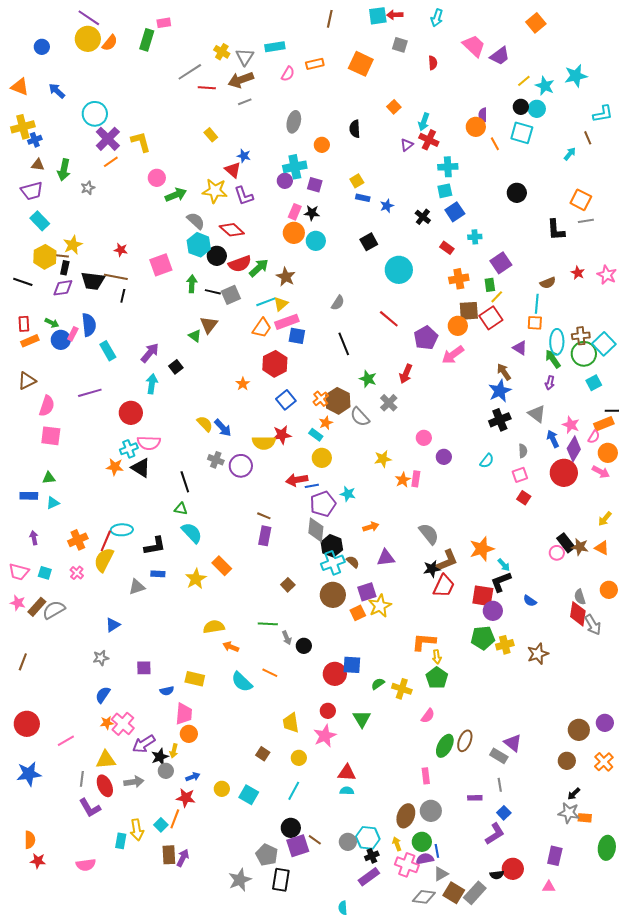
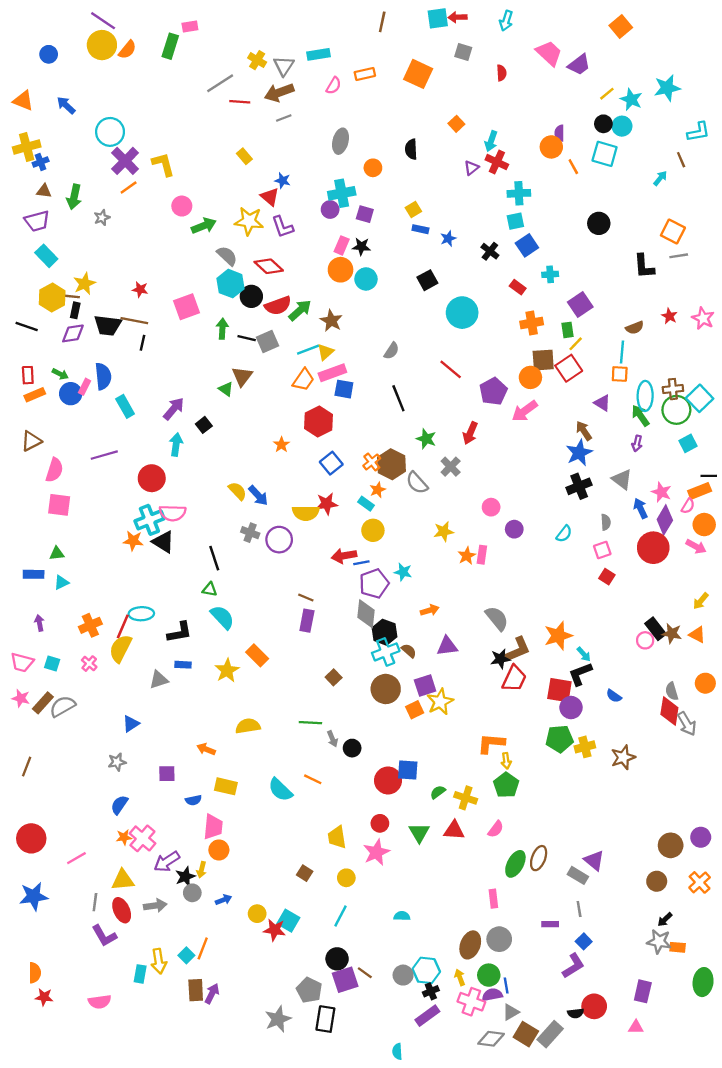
cyan cross: (129, 449) -> (149, 520), size x1.4
orange arrow: (231, 647) -> (206, 749), moved
red triangle: (347, 773) -> (454, 830), moved
red star: (186, 798) -> (274, 930), moved

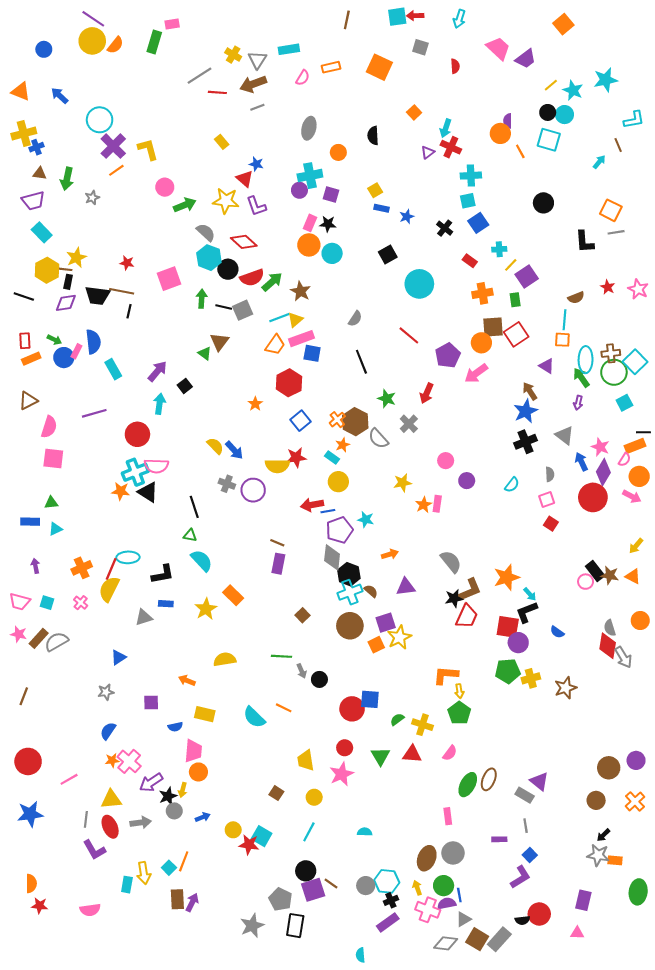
yellow line: (576, 344) -> (511, 265), moved

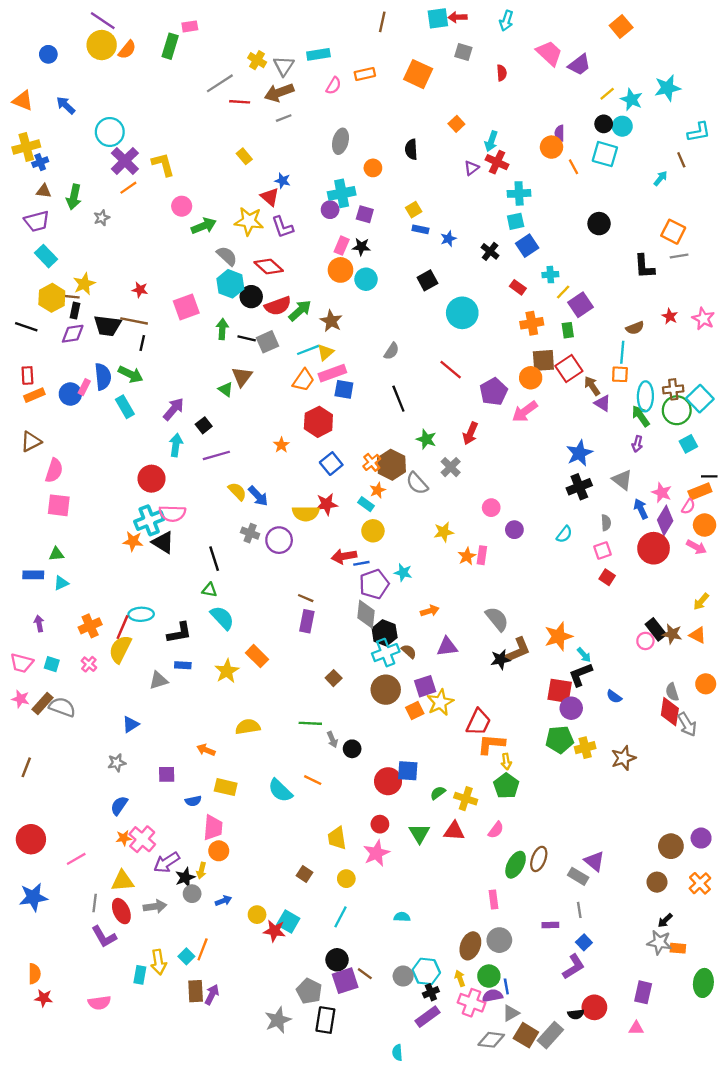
green arrow: (54, 340) -> (131, 374), moved, size x1.5
brown arrow: (530, 391) -> (592, 386), moved
purple line: (94, 413) -> (216, 455), moved
red trapezoid: (467, 616) -> (478, 722), moved
gray semicircle: (56, 642) -> (62, 707), turned 50

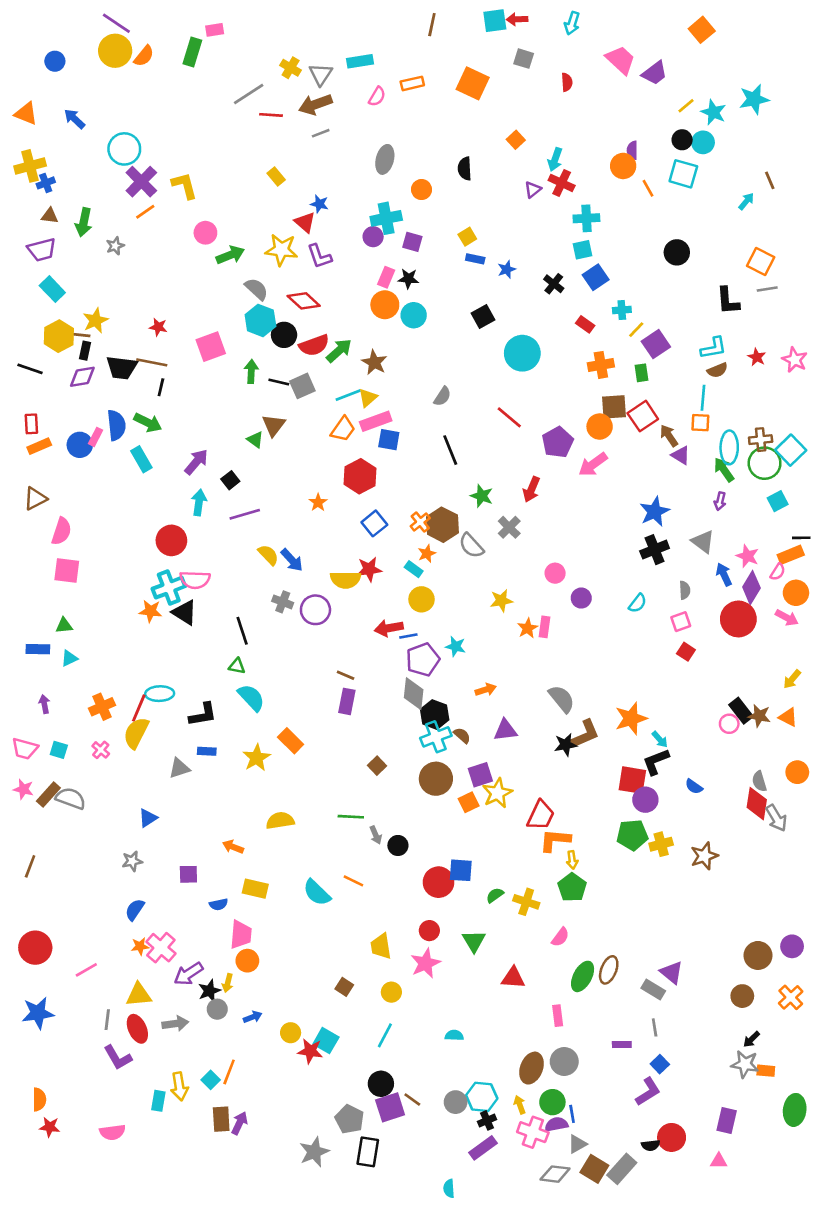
cyan L-shape: (699, 132) -> (713, 348), moved
red triangle: (454, 831) -> (513, 978), moved

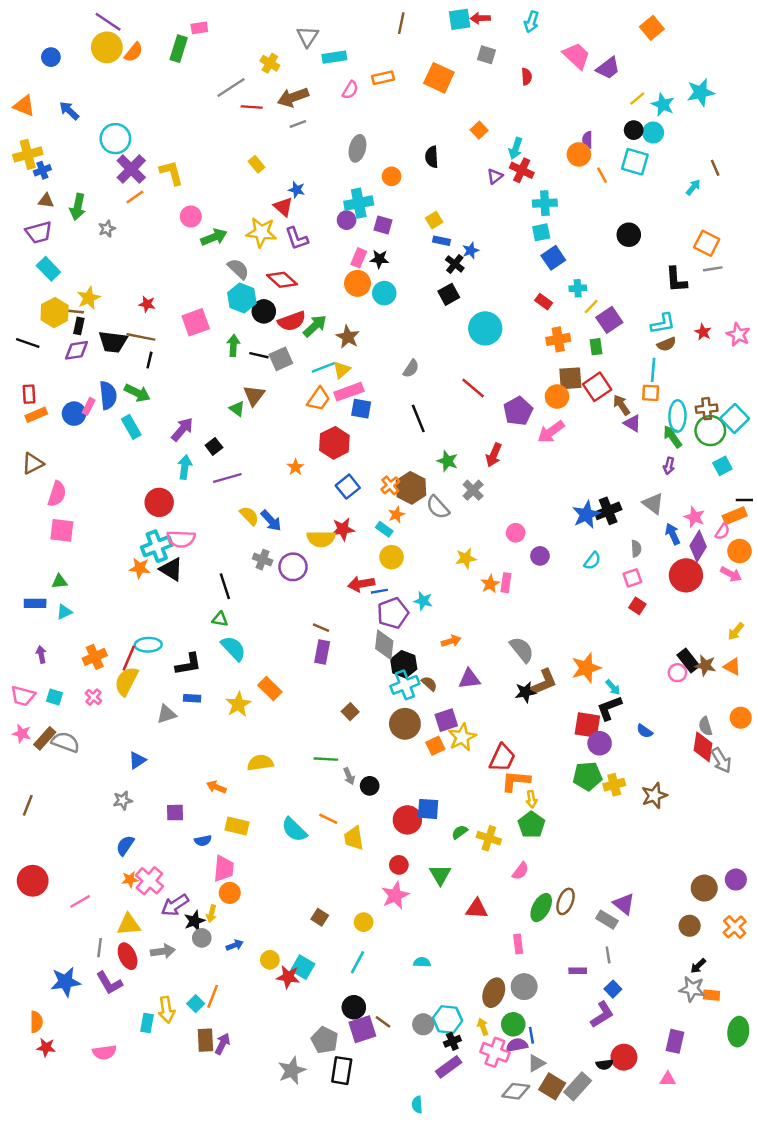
gray triangle: (321, 74) -> (308, 36), moved
black cross: (554, 284) -> (455, 264), moved
blue star: (655, 512) -> (586, 515), moved
yellow trapezoid: (381, 946) -> (354, 838), moved
blue star: (38, 1013) -> (65, 982), moved

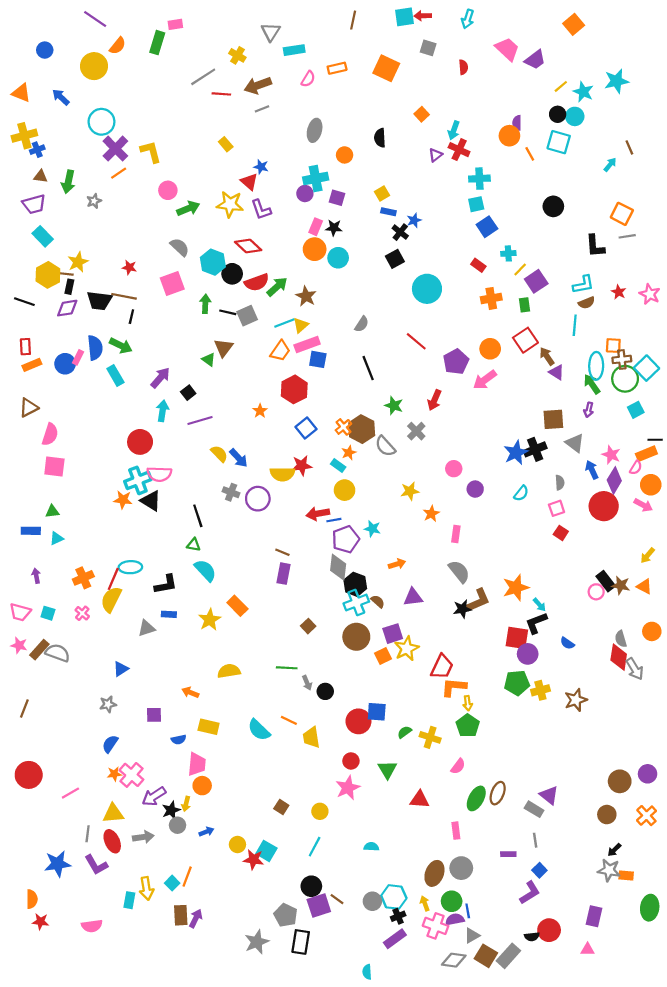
yellow circle: (107, 47) -> (94, 66), moved
gray semicircle: (238, 269) -> (180, 247), moved
brown square: (570, 378) -> (553, 419), moved
orange square: (651, 393) -> (613, 346), moved
pink rectangle: (506, 583) -> (456, 534), moved

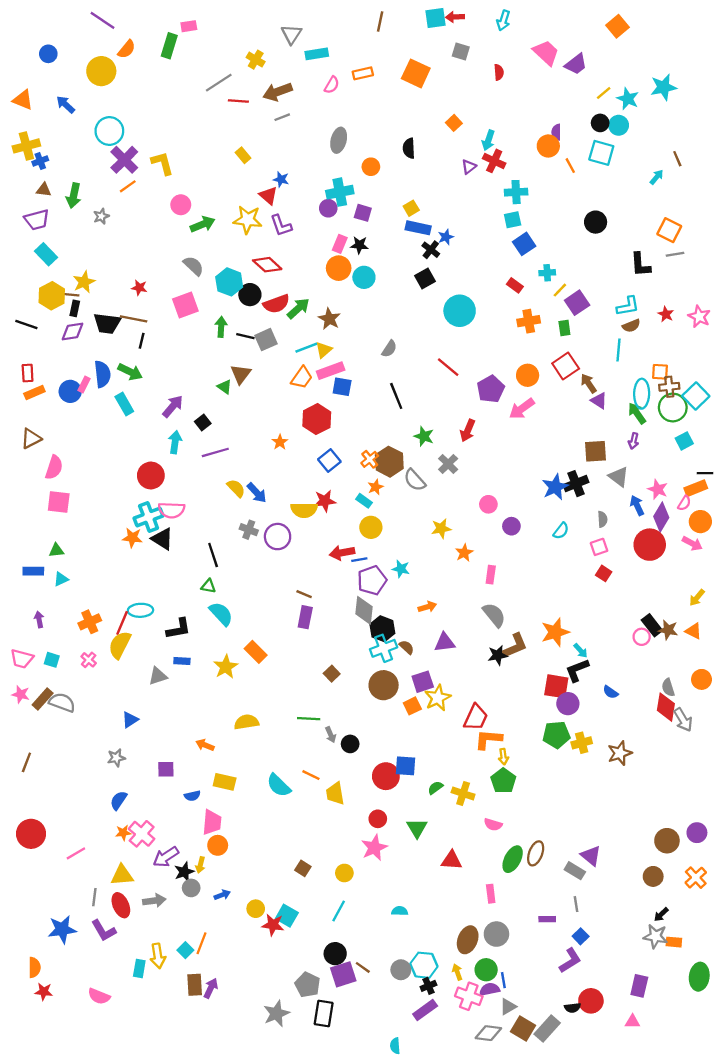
blue rectangle: (388, 212) -> (418, 228), size x1.5
pink semicircle: (458, 766) -> (493, 825), turned 70
pink semicircle: (92, 926) -> (99, 996), turned 30

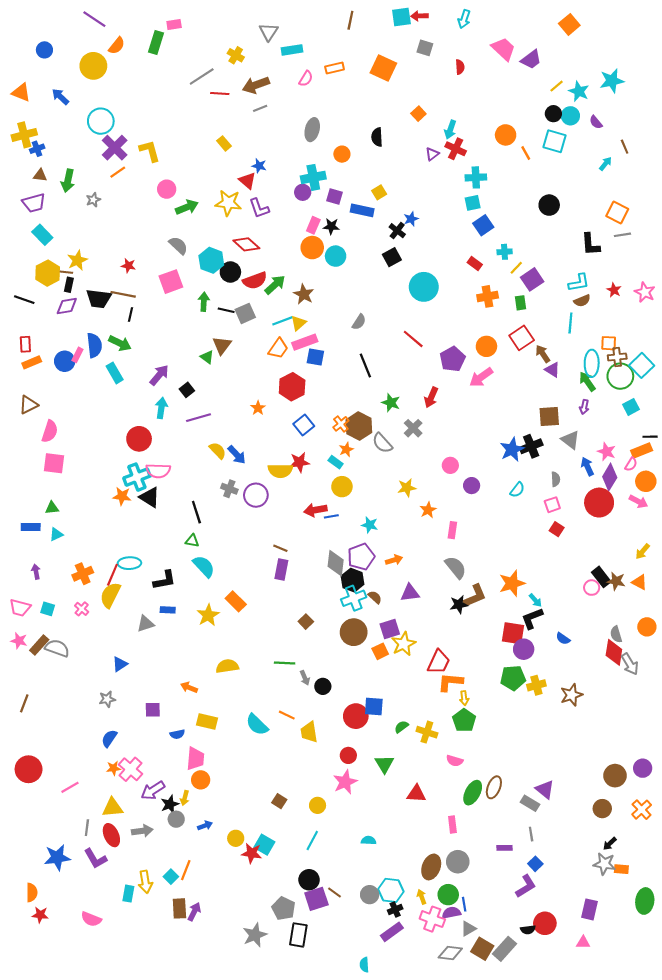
purple semicircle: (556, 132) -> (596, 122), moved, turned -40
blue rectangle: (418, 228) -> (362, 210), moved
purple pentagon: (372, 580) -> (361, 557), moved

